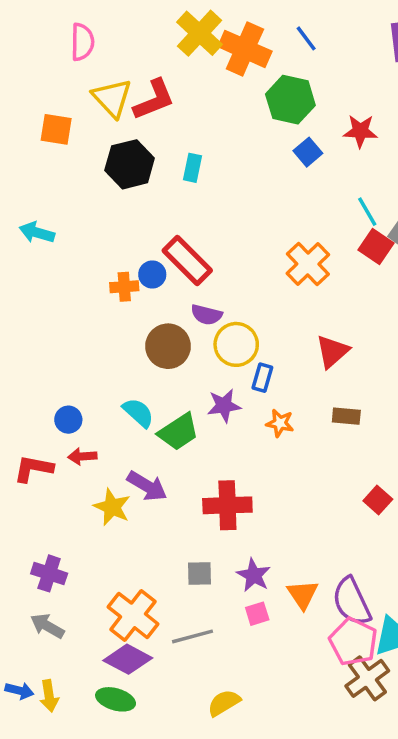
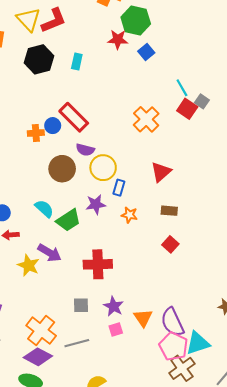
red star: (360, 131) -> (118, 39), moved
red square: (378, 500) -> (170, 244), moved

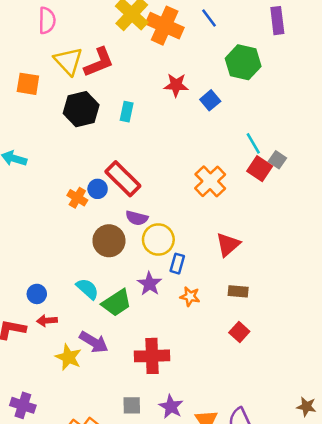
green hexagon: (136, 21) -> (243, 62), moved
orange cross: (36, 133) -> (77, 198), turned 35
purple star: (96, 204) -> (149, 284), turned -30

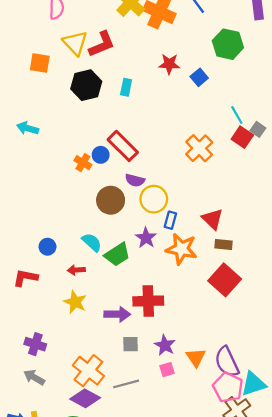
red triangle: (228, 245) -> (212, 219), moved, turned -35
orange star: (190, 296) -> (181, 249), size x1.8
red arrow: (47, 321) -> (76, 270), moved
red square: (239, 332) -> (225, 280), size x1.8
purple arrow: (94, 342) -> (117, 314), moved, turned -30

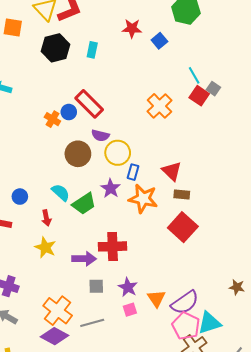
red arrow: (76, 270) -> (46, 218), turned -98
purple semicircle: (227, 362) -> (185, 302), turned -100

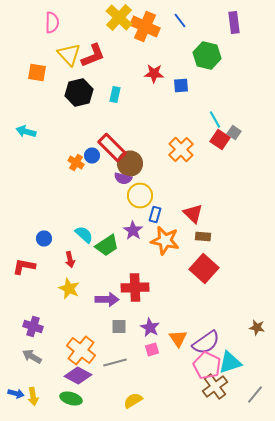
blue square: (159, 41) -> (181, 86), turned 35
brown circle: (78, 154) -> (130, 164), moved

